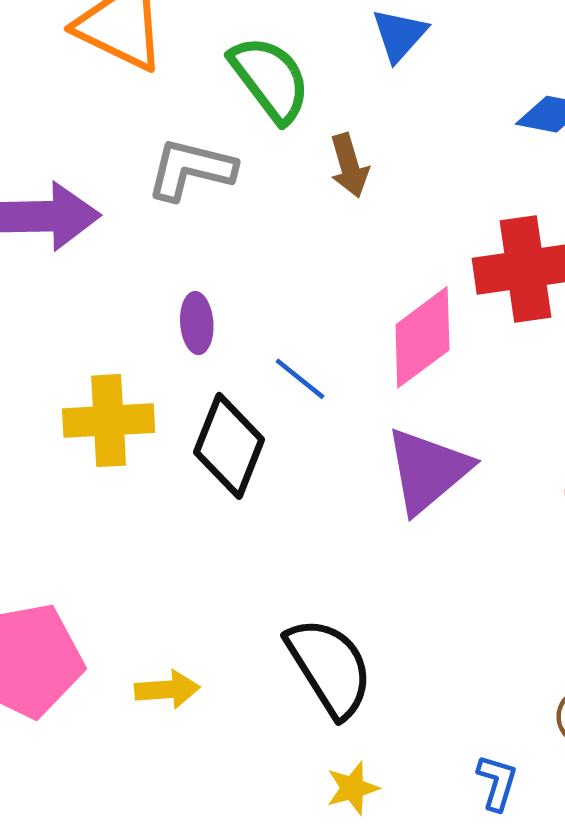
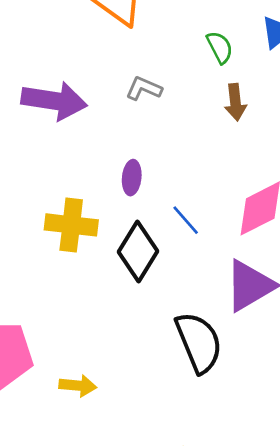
green semicircle: (270, 79) -> (220, 47), moved, size x0.6
gray L-shape: (191, 169) -> (144, 88), size x0.7
black semicircle: (329, 667) -> (199, 342), moved

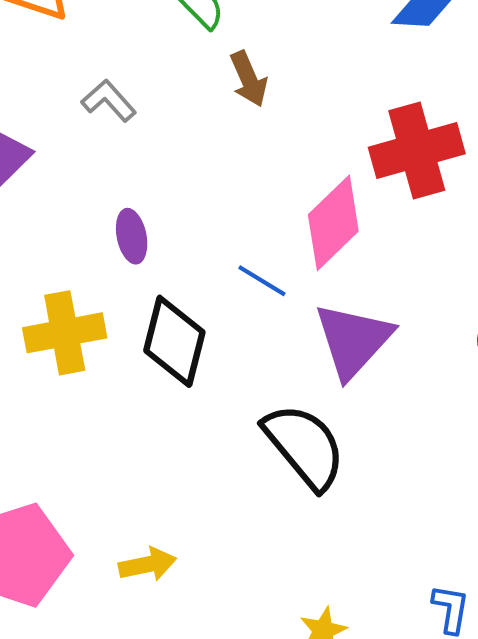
gray L-shape: (144, 88) -> (109, 101), turned 42
blue line: (186, 220) -> (262, 281), moved

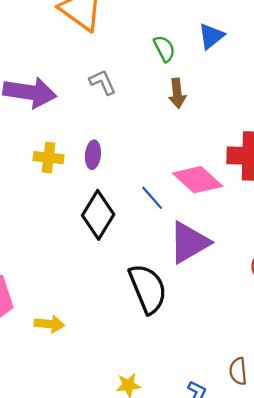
pink diamond: (333, 223) -> (198, 180), turned 69
yellow cross: (65, 333) -> (49, 158), moved, size x0.7

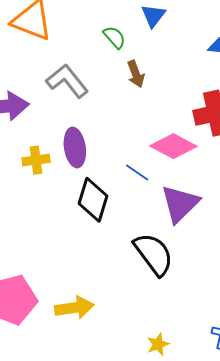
gray L-shape: (103, 82) -> (67, 81), size x1.6
purple ellipse: (93, 155) -> (75, 147), size x1.5
yellow arrow: (49, 324) -> (74, 308), size x1.4

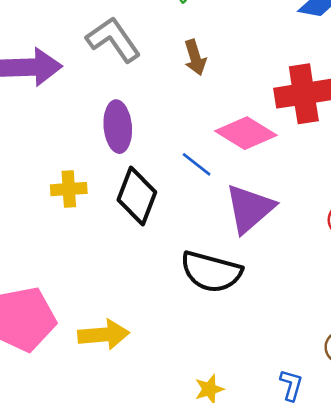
brown arrow: (136, 74) -> (195, 57), moved
yellow cross: (36, 160) -> (69, 189), moved
black semicircle: (154, 254) -> (211, 272), turned 138

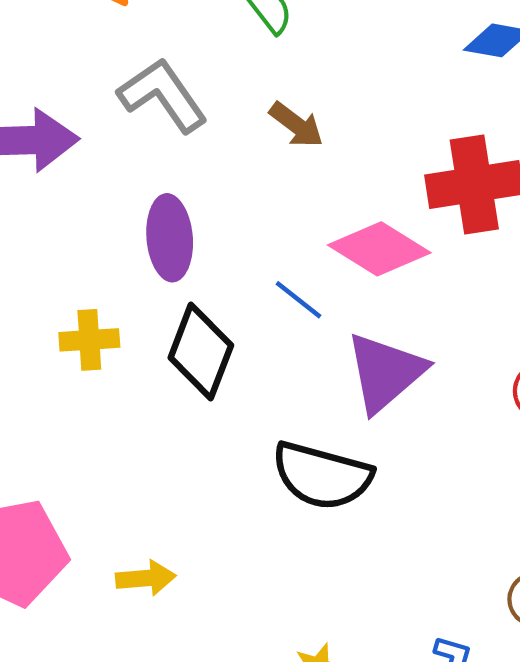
brown arrow: (195, 57) -> (296, 125), turned -36
yellow arrow: (104, 335) -> (146, 578), size x0.7

